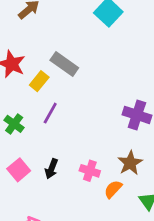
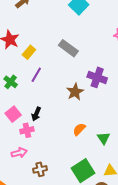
gray rectangle: (64, 64) -> (68, 48), moved
brown star: (130, 163) -> (75, 92), moved
pink cross: (90, 171) -> (27, 130), moved, turned -32

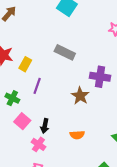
pink square: (13, 114) -> (22, 121), moved
orange semicircle: (79, 129) -> (77, 135), moved, turned -128
pink cross: (27, 130) -> (38, 144), turned -32

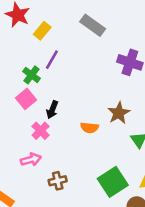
brown star: (80, 96) -> (119, 113), moved
green cross: (12, 98) -> (31, 75), moved

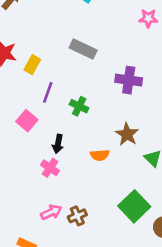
green cross: (31, 75) -> (79, 106), moved
pink square: (26, 99) -> (27, 121), moved
pink arrow: (31, 160) -> (51, 212), moved

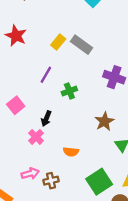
yellow rectangle: (32, 65) -> (58, 42), moved
green cross: (79, 106) -> (69, 91), turned 32
pink square: (27, 121) -> (16, 105), moved
orange semicircle: (100, 155) -> (71, 152), moved

